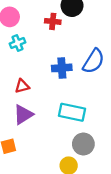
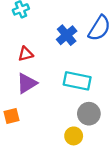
blue cross: (62, 68) -> (67, 35), turned -36

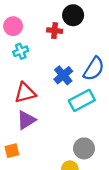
red triangle: (26, 54) -> (25, 93), size x1.5
cyan rectangle: (77, 81) -> (82, 100), moved, turned -40

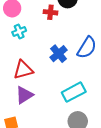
cyan rectangle: (82, 100) -> (74, 92), moved

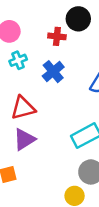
blue cross: (59, 54) -> (53, 72), moved

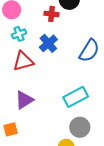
red triangle: (23, 108) -> (23, 61), moved

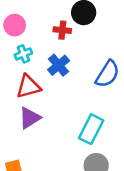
cyan rectangle: (76, 97) -> (91, 129), turned -35
purple triangle: (24, 100) -> (30, 118), moved

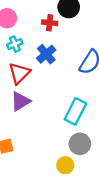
red triangle: (28, 87) -> (19, 73), turned -30

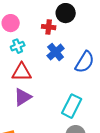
blue cross: (46, 54) -> (56, 52), moved
red triangle: (19, 73) -> (22, 72), turned 45

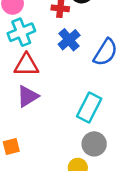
cyan cross: (18, 46) -> (21, 32), size x1.5

